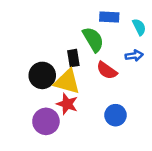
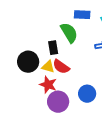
red semicircle: (107, 70) -> (61, 67), moved
yellow triangle: (67, 82) -> (48, 67), size x0.6
purple circle: (46, 121) -> (58, 102), moved

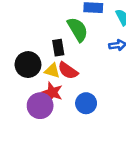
blue circle: (87, 94) -> (86, 103), moved
purple circle: (58, 102) -> (40, 106), moved

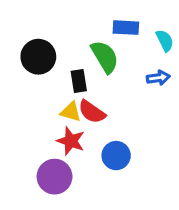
black circle: (28, 65) -> (38, 57), moved
purple circle: (40, 106) -> (55, 177), moved

